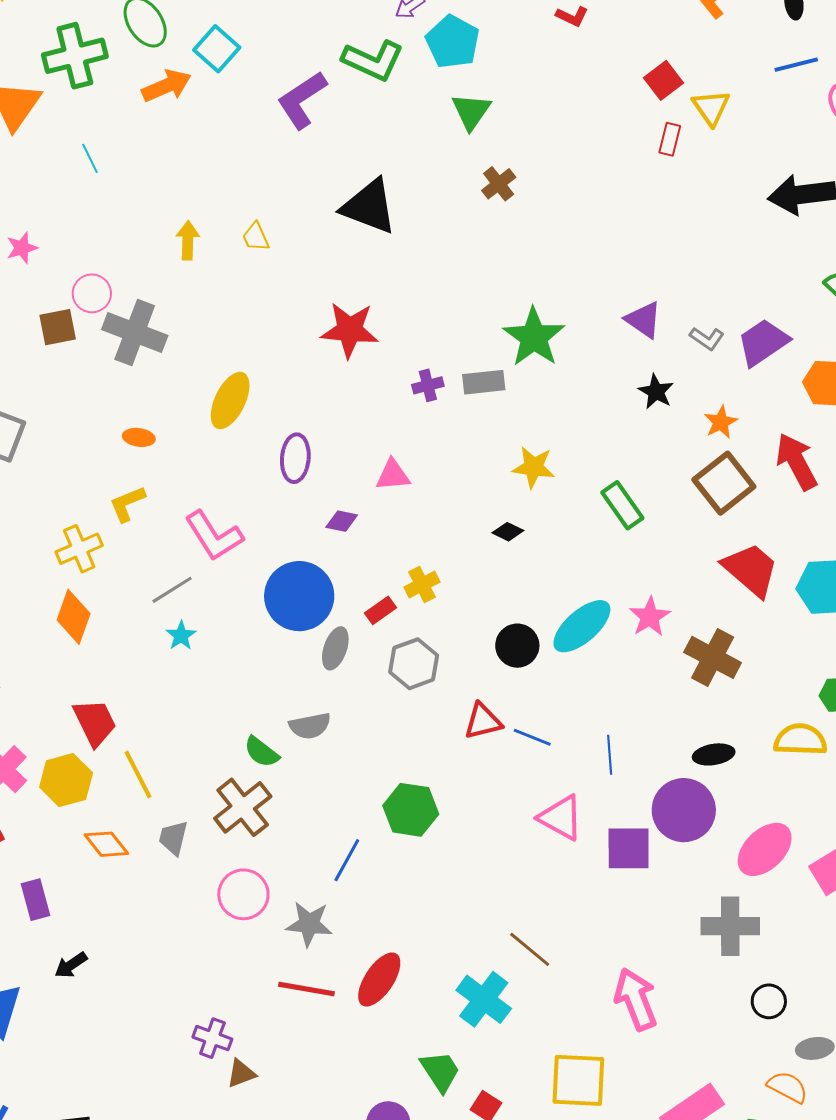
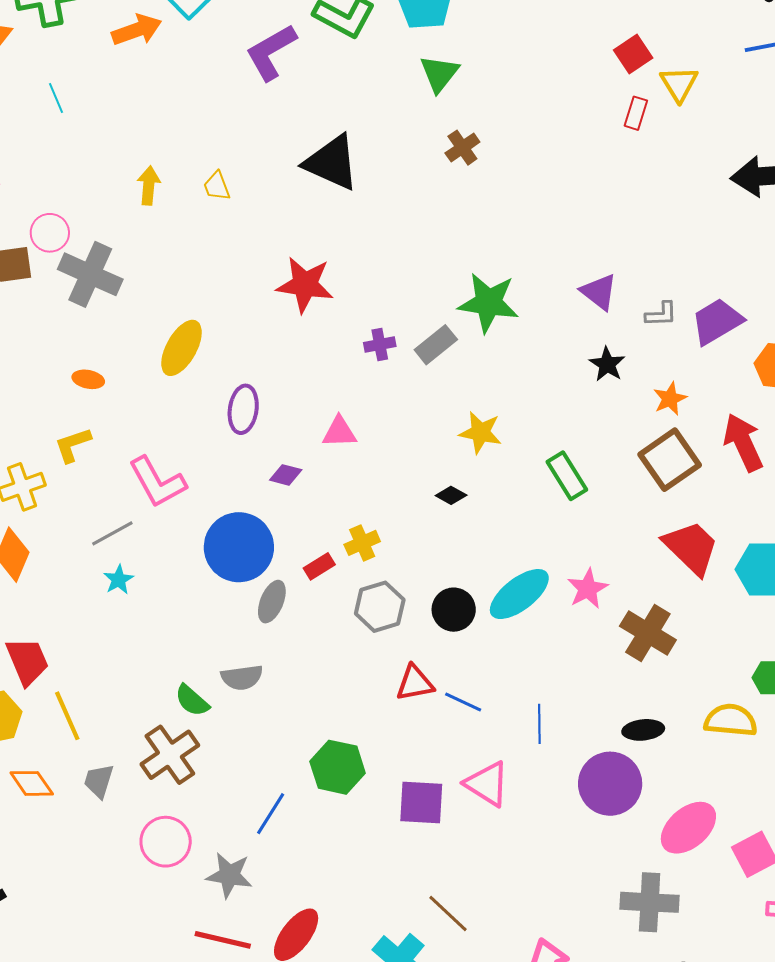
green star: (534, 337) -> (488, 303), turned -30
gray L-shape: (707, 339) -> (661, 314), turned -40
gray rectangle: (484, 382) -> (436, 345), turned -36
gray hexagon: (414, 664) -> (380, 607), moved
purple square: (629, 848) -> (421, 802), moved

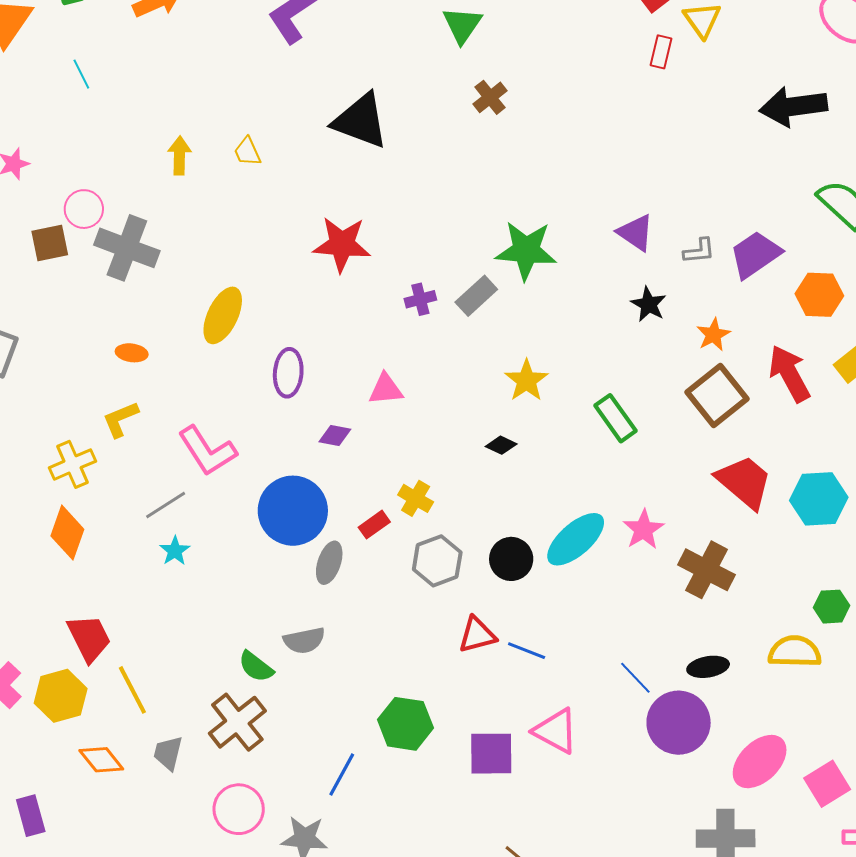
yellow star: (480, 432) -> (526, 380), turned 30
yellow cross: (362, 543) -> (416, 498), turned -32
blue line: (539, 724) -> (635, 678), moved, turned -39

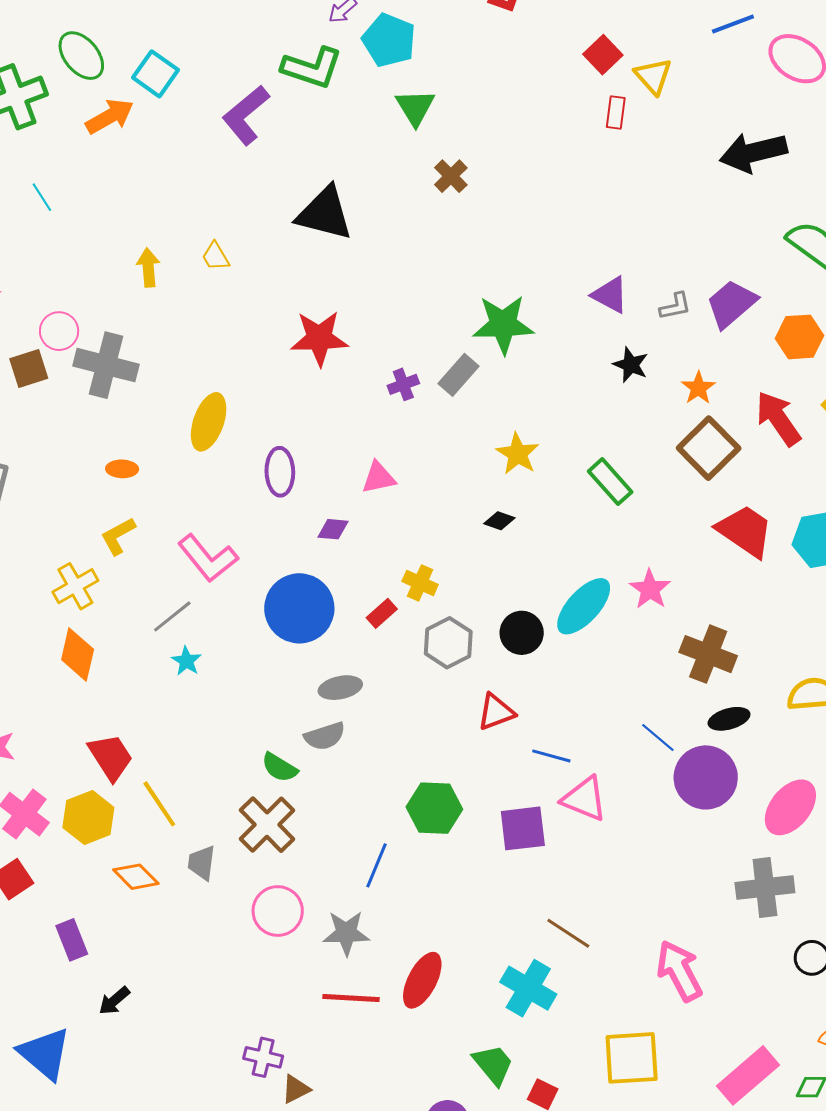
gray ellipse: (329, 563) -> (340, 688), moved, turned 66
brown cross: (707, 570) -> (708, 654), moved
blue line: (527, 651) -> (551, 756), moved

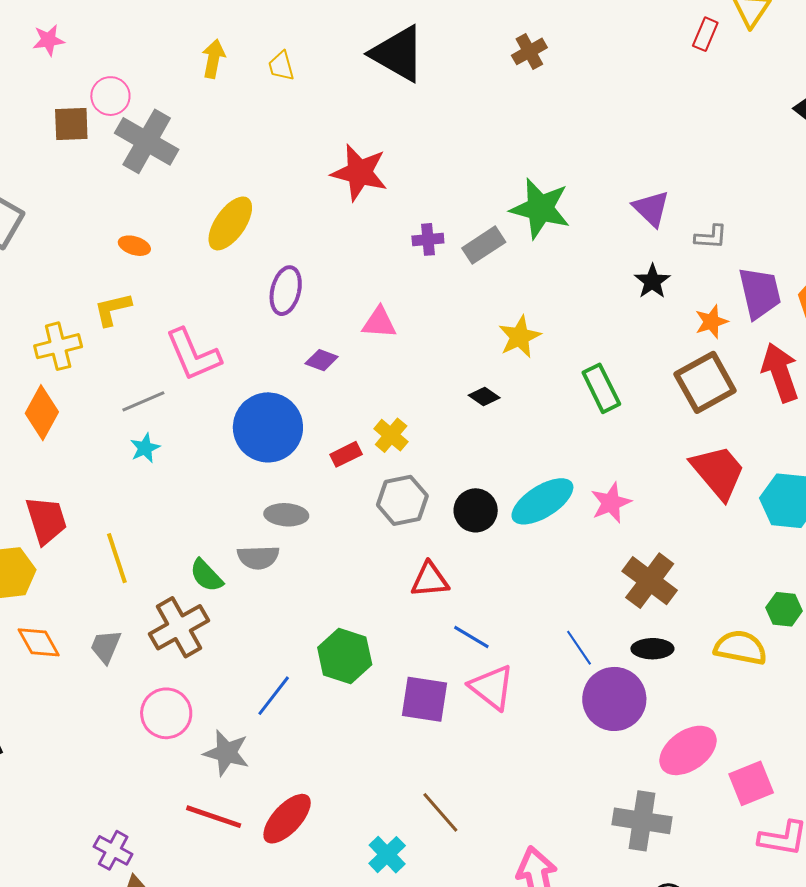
purple trapezoid: (731, 304) -> (760, 293), moved, turned 102
yellow line: (159, 804) -> (117, 558), moved
cyan cross: (528, 988) -> (387, 855), size x0.7

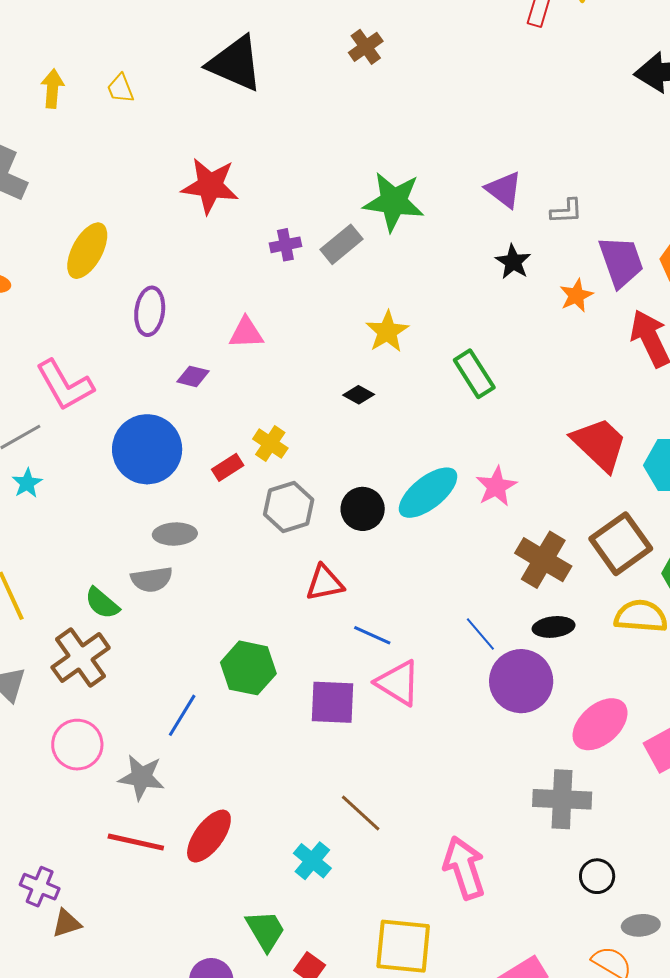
brown square: (705, 382) -> (621, 544), moved

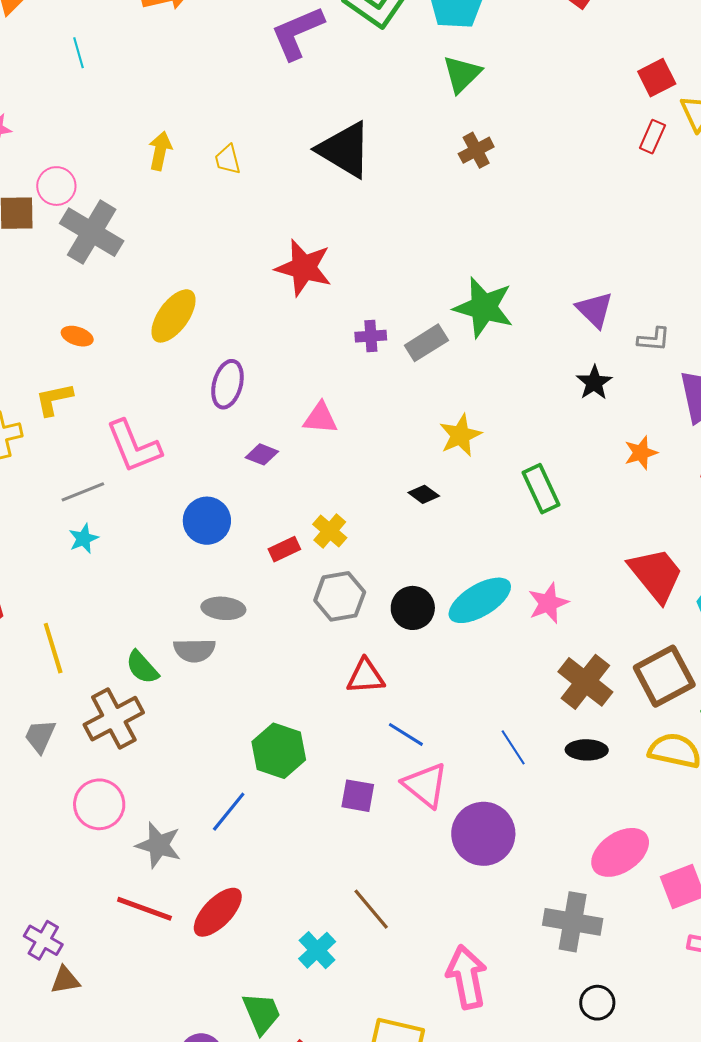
orange star: (576, 295) -> (641, 453), moved
blue circle: (147, 449) -> (207, 521), size x0.7
purple circle: (521, 681) -> (483, 834), moved
purple square: (333, 702) -> (358, 796), size x0.7
blue line: (182, 715) -> (229, 812), moved

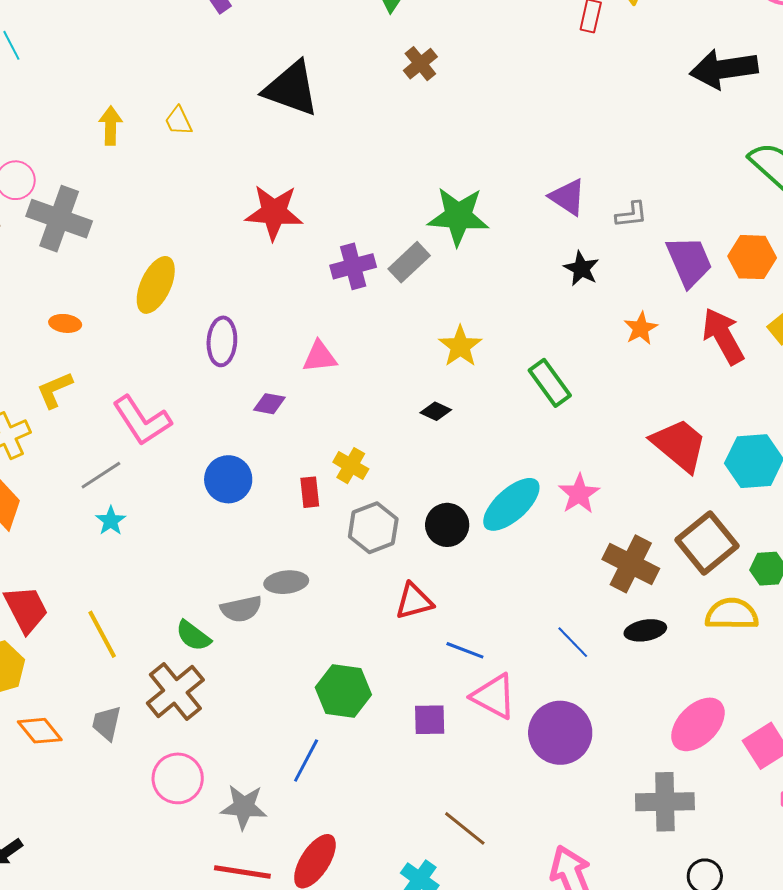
purple cross: (371, 336) -> (353, 266), size x1.4
red rectangle: (284, 549) -> (310, 492), turned -60
gray ellipse: (223, 608) -> (286, 582), moved

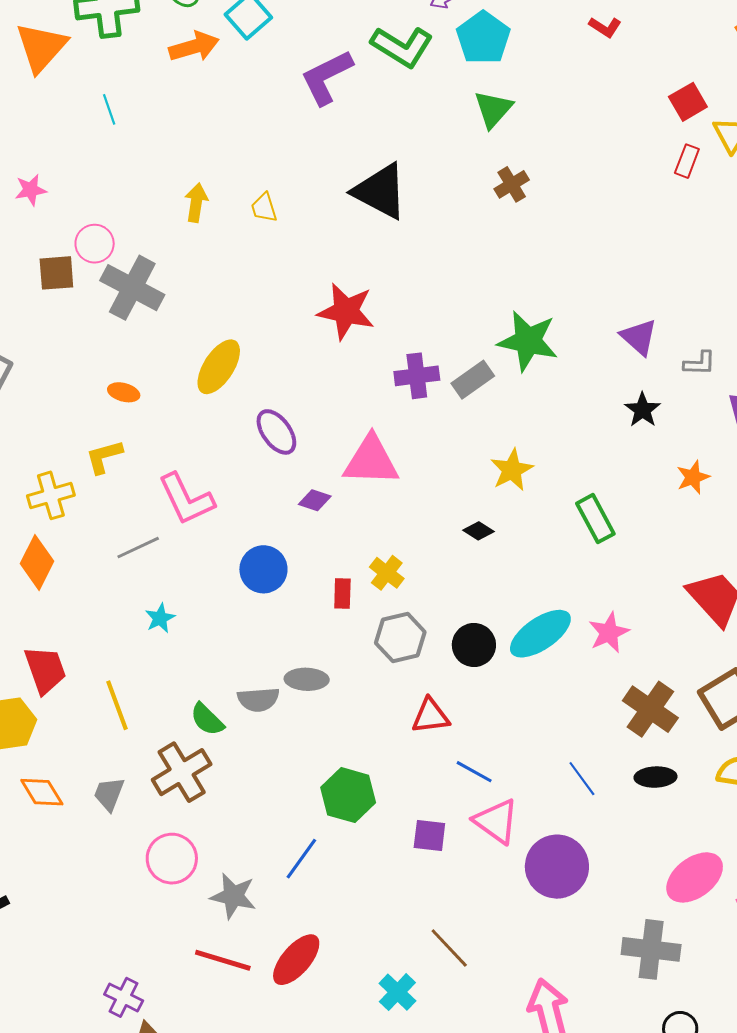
purple ellipse: (222, 341) -> (276, 432), turned -48
pink triangle: (320, 357) -> (371, 461), size x1.6
cyan star: (111, 521) -> (160, 618), moved

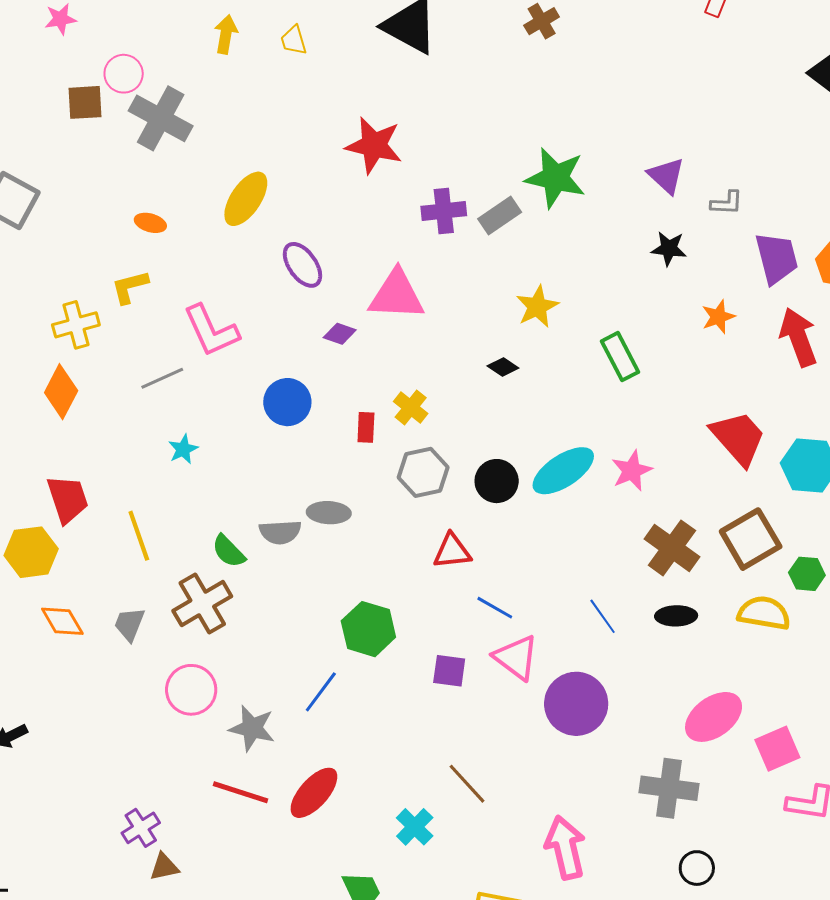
black star: (643, 410) -> (669, 249), turned -30
purple cross: (124, 997) -> (141, 828), turned 30

